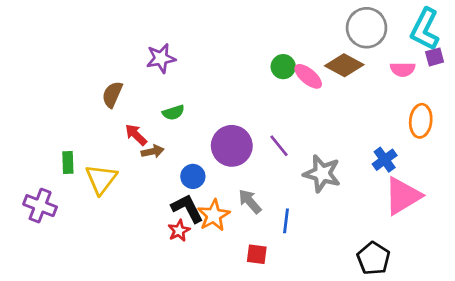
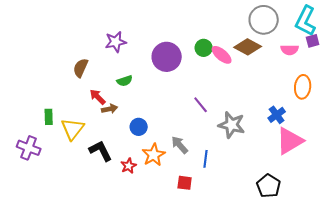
purple circle: (232, 146) -> (167, 57), moved
black L-shape: (187, 208) -> (101, 151), moved

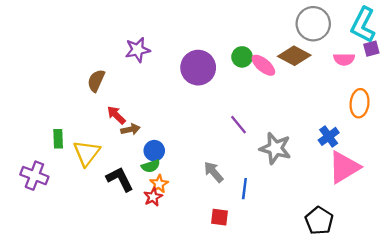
green semicircle: (125, 81) -> (151, 166), moved
blue circle: (139, 127) -> (154, 151), moved
orange star: (154, 155) -> (159, 184), moved, size x0.7

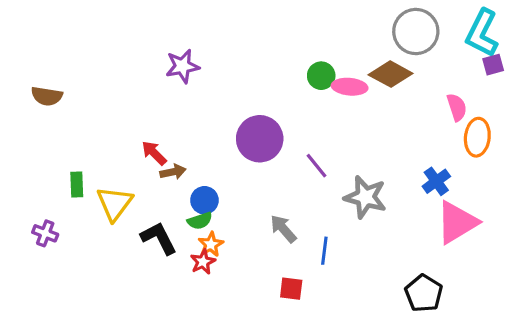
pink semicircle: (344, 59) -> (457, 107), moved, turned -108
pink ellipse: (263, 65) -> (350, 87), turned -35
purple circle: (198, 68) -> (260, 139), moved
brown semicircle: (96, 81) -> (47, 96), moved, turned -105
purple cross: (34, 176) -> (45, 233), size x0.7

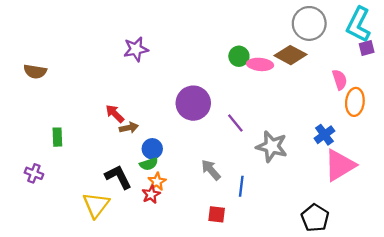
yellow triangle: (115, 203) -> (96, 205), moved

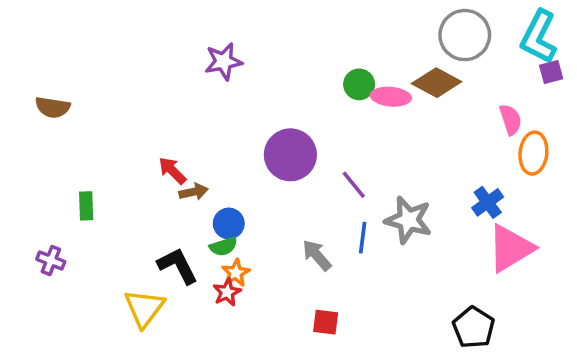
purple star: (136, 49) -> (223, 61), moved
blue line: (241, 186) -> (363, 238), moved

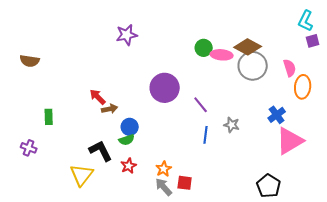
gray circle: (465, 35) -> (253, 66), moved
cyan L-shape: (539, 37) -> (306, 21), size x0.7
gray star: (408, 220) -> (232, 125), size x0.6
gray arrow: (317, 255) -> (164, 187), moved
orange star: (236, 273) -> (164, 169), moved

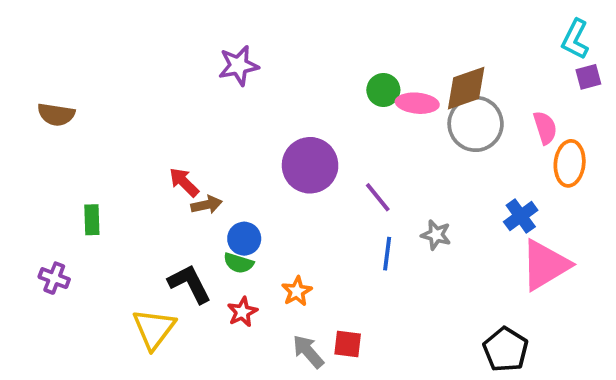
brown diamond: (248, 47) -> (466, 88), turned -48
green semicircle: (127, 140) -> (239, 263), turned 35
orange star: (164, 169) -> (297, 291), moved

